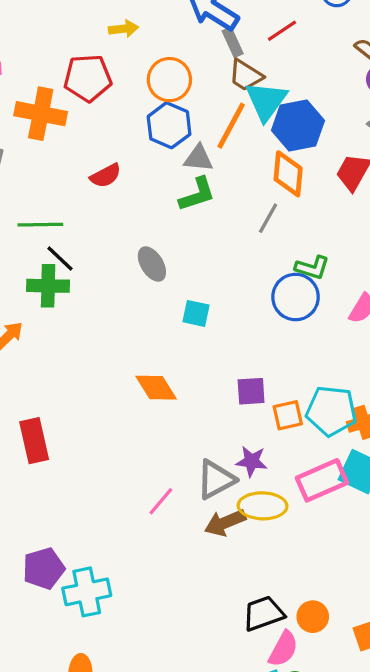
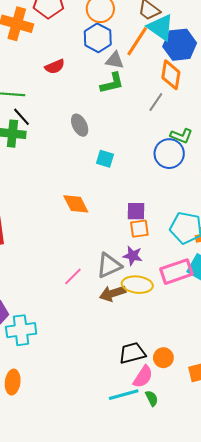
cyan triangle: (266, 101) -> (161, 27), turned -36
orange square: (288, 415) -> (139, 229), moved

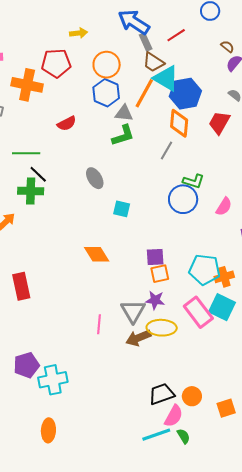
gray triangle: (109, 265) -> (133, 311), turned -32
pink rectangle: (176, 272) -> (198, 312), turned 76
pink line: (73, 276) -> (99, 324), turned -36

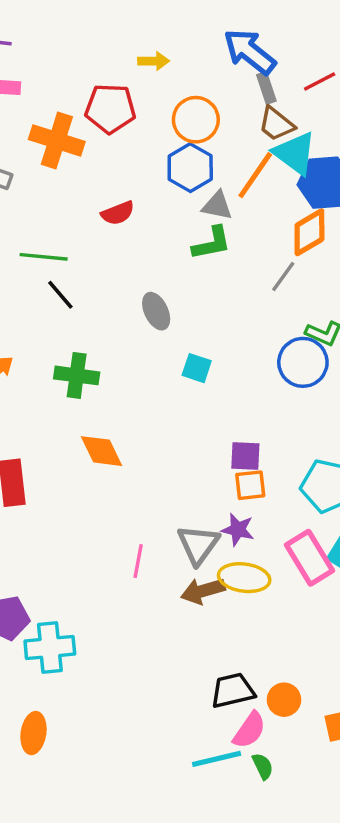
orange diamond: (179, 123) -> (309, 232), turned 48
green cross: (31, 191) -> (77, 375), moved
orange diamond: (97, 254) -> (102, 451), moved

